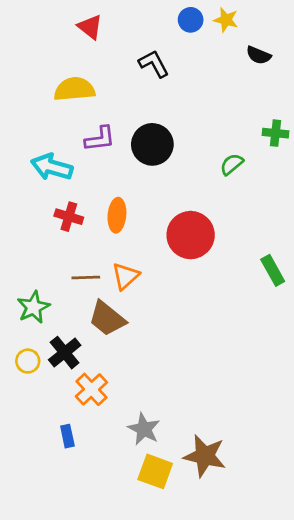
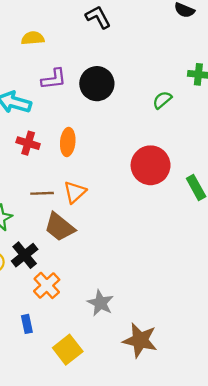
yellow semicircle: (74, 89) -> (33, 38), size x0.7
red circle: (191, 235) -> (151, 165), moved
gray star: (144, 429) -> (100, 303), moved
yellow square: (155, 471) -> (68, 350), moved, turned 32

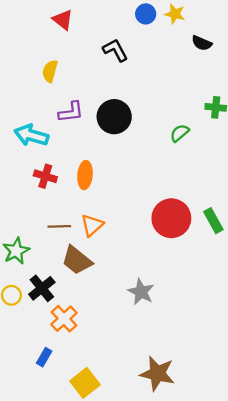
yellow semicircle: (33, 38) -> (50, 71), turned -70
red circle: (151, 165) -> (171, 218), moved
gray star: (100, 303) -> (141, 292), moved
blue rectangle: (27, 324) -> (44, 357), turned 42

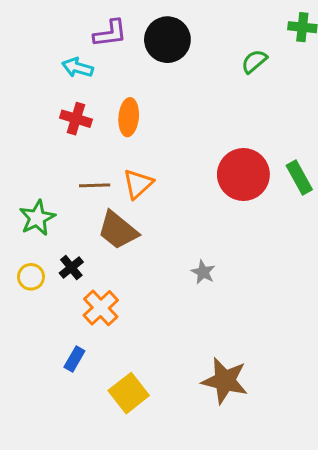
cyan arrow: (31, 135) -> (78, 68), moved, size x0.7
black cross: (42, 288) -> (71, 268), size x0.7
gray star: (141, 292) -> (203, 272), size x0.7

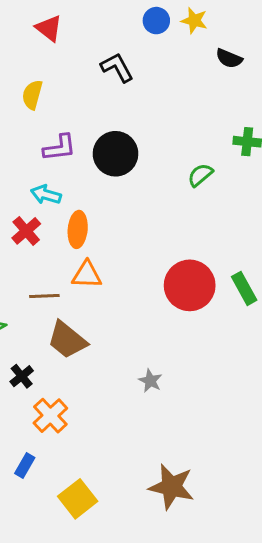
cyan arrow: (78, 68) -> (46, 195), moved
red cross: (76, 119) -> (26, 231), turned 32
orange triangle: (138, 184) -> (87, 275), moved, turned 44

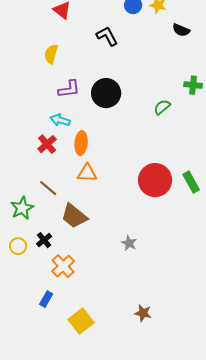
brown line: (44, 296) -> (48, 188), moved, turned 42
brown star: (171, 487) -> (143, 313), size x0.6

